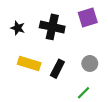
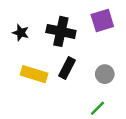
black rectangle: (57, 69) -> (67, 68), moved

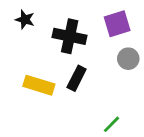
black star: (21, 33) -> (25, 20), moved
gray circle: (105, 74) -> (128, 59), moved

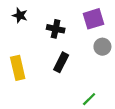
black cross: (70, 36) -> (56, 29), size x0.7
yellow rectangle: (39, 85) -> (18, 68), moved, turned 60

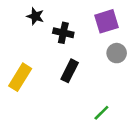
black star: (20, 15) -> (35, 16), moved
yellow rectangle: (18, 68) -> (20, 77), turned 45

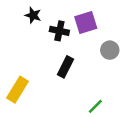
purple square: (106, 21) -> (86, 23), moved
yellow rectangle: (20, 77) -> (17, 90), moved

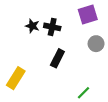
black star: (33, 15) -> (32, 26), moved
purple square: (86, 23) -> (88, 14), moved

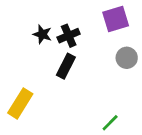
black cross: (52, 27) -> (69, 36), turned -35
black rectangle: (57, 58) -> (66, 66), moved

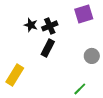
gray circle: (127, 58) -> (92, 56), moved

